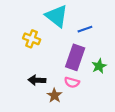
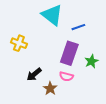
yellow cross: (32, 39) -> (19, 43), moved
black arrow: (37, 80) -> (34, 74), turned -42

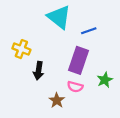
green star: (91, 61) -> (105, 80), moved
black arrow: (34, 74) -> (39, 71), moved, turned -42

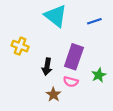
blue line: (89, 31) -> (94, 21), moved
black arrow: (39, 71) -> (47, 67), moved

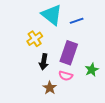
blue line: (94, 21) -> (77, 21), moved
yellow cross: (20, 46) -> (35, 39), moved, turned 35

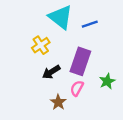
black arrow: (44, 62) -> (51, 72), turned 49
pink semicircle: (66, 76) -> (77, 88), turned 104

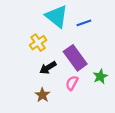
purple rectangle: (80, 61) -> (75, 58), turned -55
brown star: (58, 102) -> (42, 95), moved

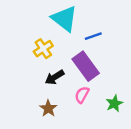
blue line: (84, 23) -> (93, 36), moved
green star: (100, 76) -> (114, 103), moved

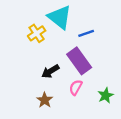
yellow cross: (43, 49) -> (37, 33), moved

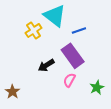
brown star: (45, 100) -> (12, 92), moved

